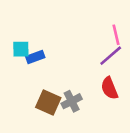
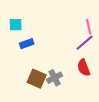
cyan square: (21, 49) -> (16, 25), moved

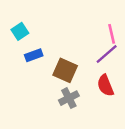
cyan square: (16, 25) -> (20, 31), turned -32
brown square: (37, 79) -> (65, 70), moved

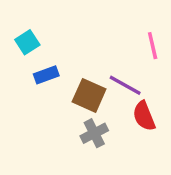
purple line: (107, 54) -> (125, 85), moved, turned 70

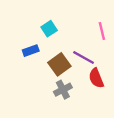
cyan square: (27, 42) -> (49, 29), moved
brown square: (89, 95) -> (59, 64), turned 30

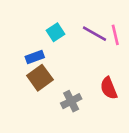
purple line: (84, 57) -> (94, 34), moved
brown square: (59, 64) -> (40, 78), moved

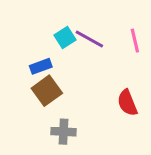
purple line: (94, 34) -> (89, 39), moved
gray cross: (71, 101) -> (63, 132), moved, turned 30

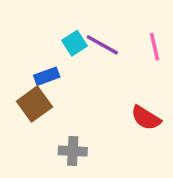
brown square: (47, 91) -> (34, 104), moved
red semicircle: (127, 103) -> (146, 118), turned -36

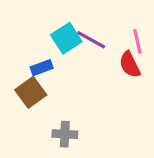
cyan square: (74, 43) -> (66, 38), size x1.4
red semicircle: (146, 118) -> (130, 65), moved, turned 32

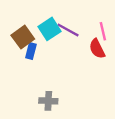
blue rectangle: (42, 68) -> (31, 51), turned -56
brown square: (31, 92) -> (23, 37), moved

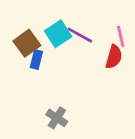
red semicircle: (97, 49) -> (114, 57), turned -138
gray cross: (48, 101) -> (57, 118), turned 30

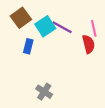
brown square: (27, 43) -> (21, 18), moved
red semicircle: (114, 57) -> (89, 44), turned -30

